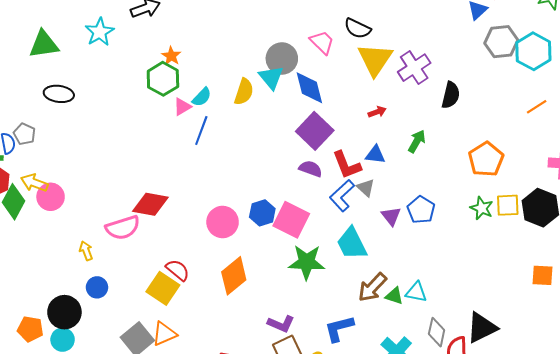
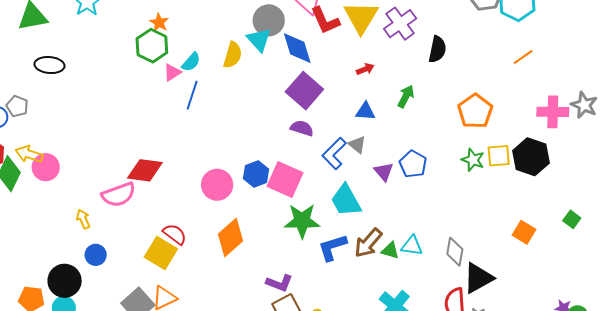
red L-shape: (347, 165) -> (325, 21), moved
orange square: (543, 275) -> (524, 232), moved, turned 30
blue L-shape: (339, 328) -> (332, 247), moved
gray diamond: (437, 332) -> (455, 252), moved

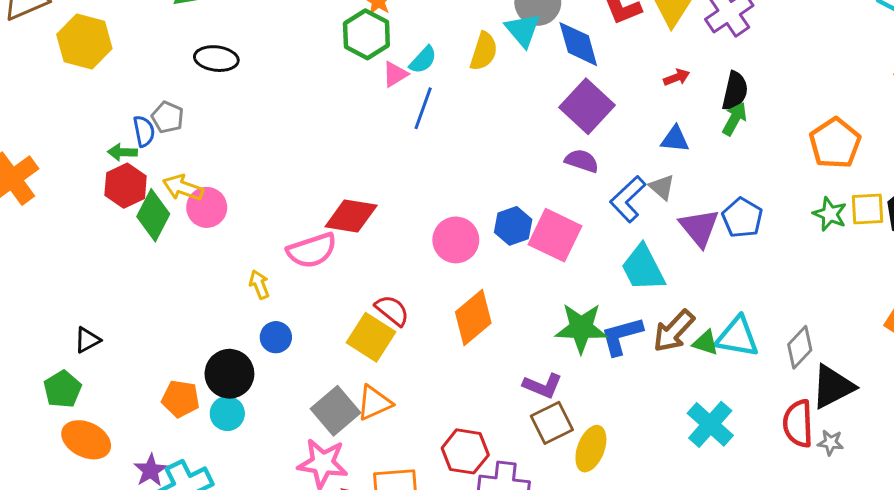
black semicircle: (437, 49) -> (735, 91), moved
purple triangle: (384, 172) -> (699, 228), size x1.4
green star: (302, 221) -> (581, 328), moved
cyan triangle: (412, 246) -> (737, 337), size x1.4
gray diamond: (455, 252) -> (800, 347), turned 32

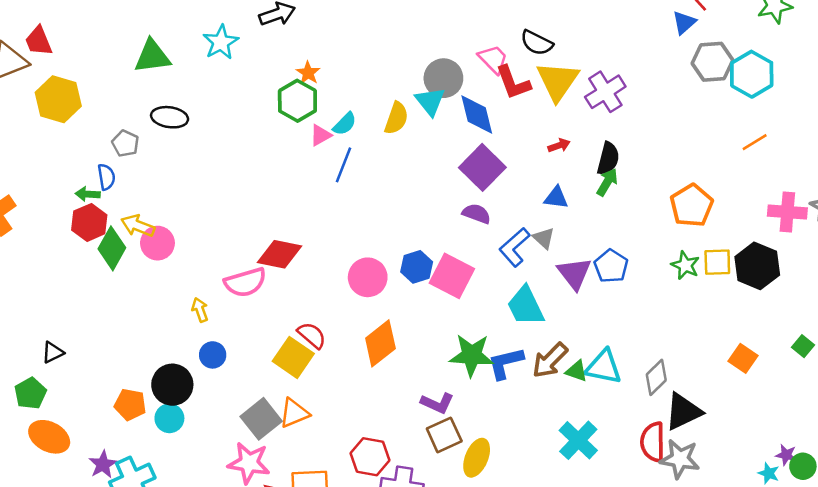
gray pentagon: (168, 117) -> (125, 143), moved
gray star: (831, 442) -> (680, 459), size x1.8

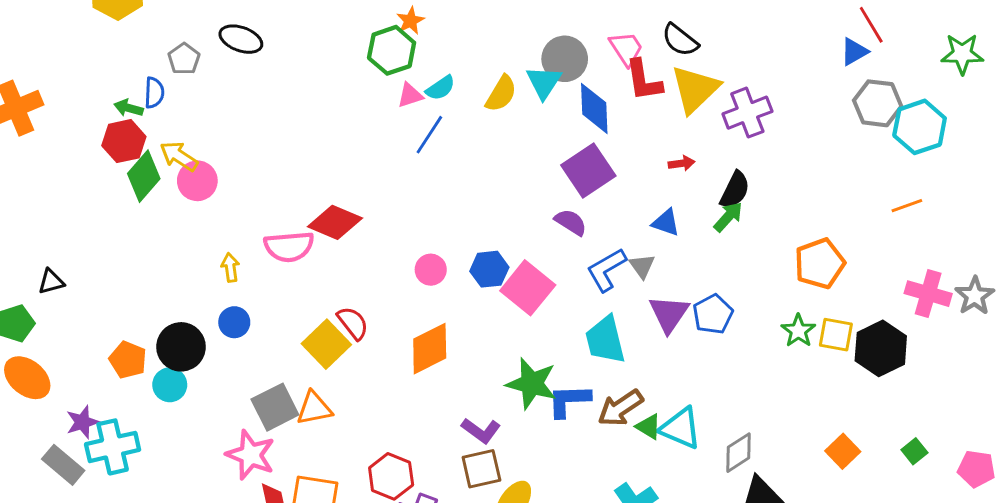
pink circle: (368, 277) -> (431, 270), size x0.7

